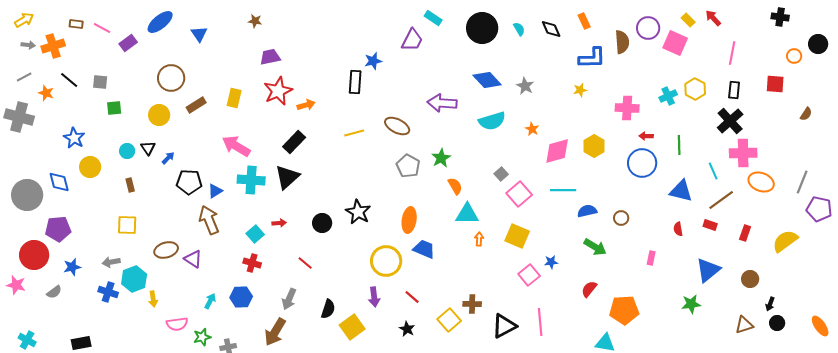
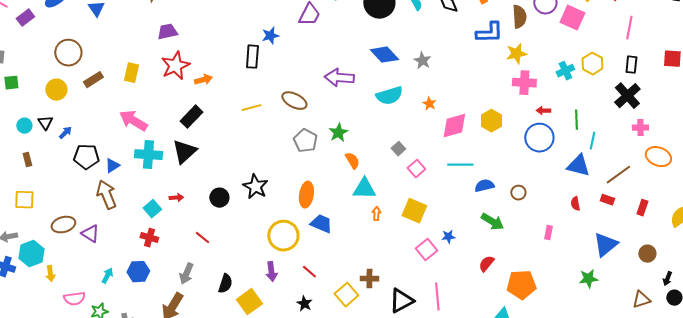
yellow star: (580, 90) -> (516, 54), moved, size x1.5
pink cross: (743, 153) -> (640, 128), size x0.6
cyan line: (713, 171) -> (592, 141), moved, turned 36
pink square: (519, 194) -> (416, 169), size x0.7

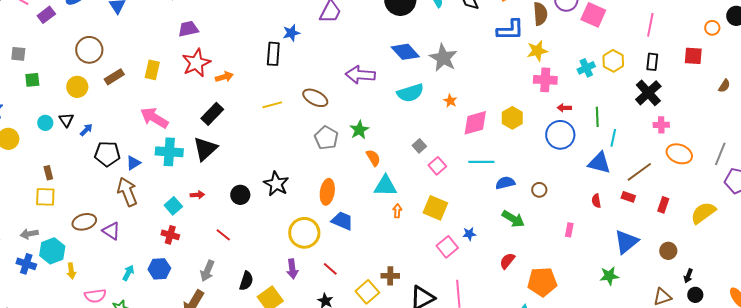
gray star: (422, 61) -> (443, 58), size x1.6
brown rectangle: (27, 160) -> (48, 173), moved

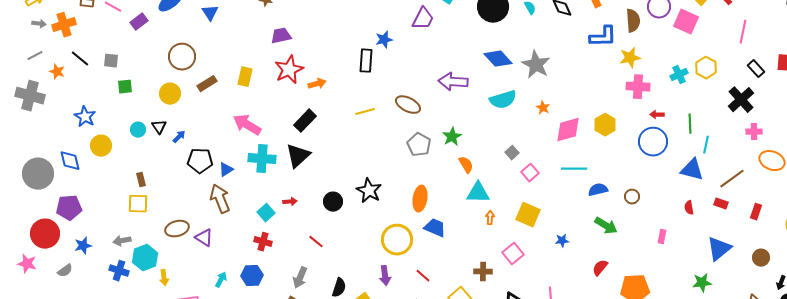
black rectangle: (652, 62) -> (756, 69), moved, turned -48
pink square: (447, 247) -> (513, 254), moved
brown cross: (390, 276) -> (483, 272), moved

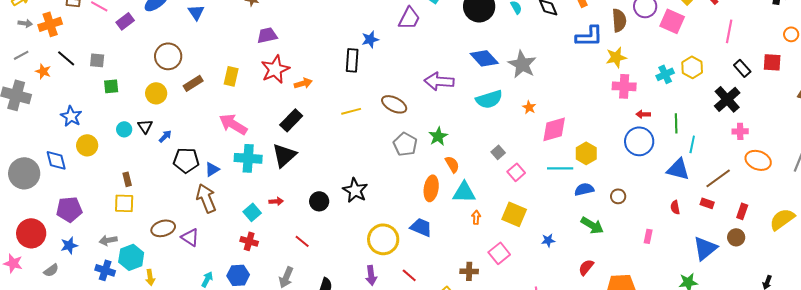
yellow hexagon: (605, 125) -> (586, 153), moved
orange ellipse: (420, 199) -> (431, 188), moved
purple pentagon: (69, 208) -> (69, 209), moved
brown circle: (761, 258) -> (736, 237), moved

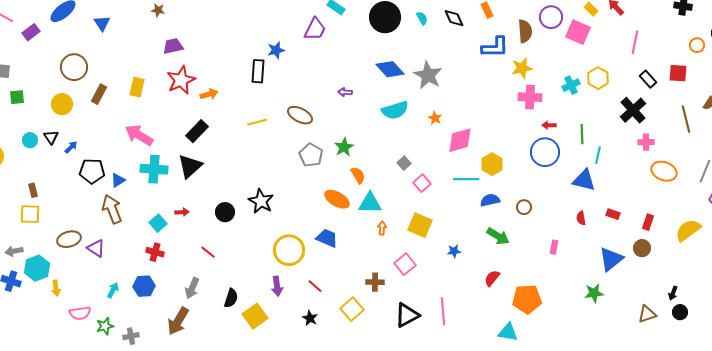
purple arrow: (439, 81) -> (345, 92), size x0.5
brown rectangle: (193, 83) -> (99, 94), turned -30
brown line: (718, 178) -> (686, 119), moved, turned -68
orange ellipse: (431, 188) -> (337, 199), turned -70

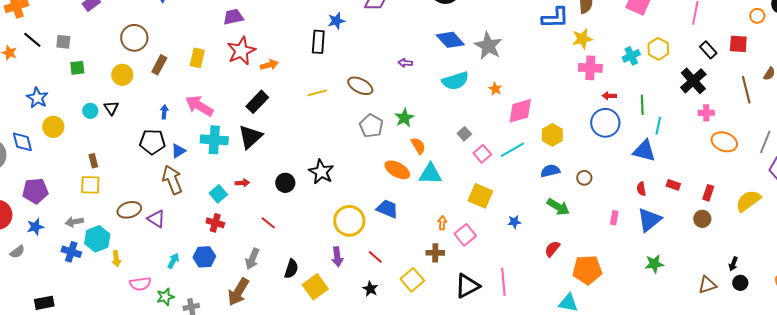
blue arrow: (71, 147) -> (164, 112), moved, turned -40
cyan line: (466, 179) -> (512, 150), moved, turned -30
orange arrow: (382, 228) -> (442, 223), moved
blue triangle: (611, 259) -> (649, 220), moved

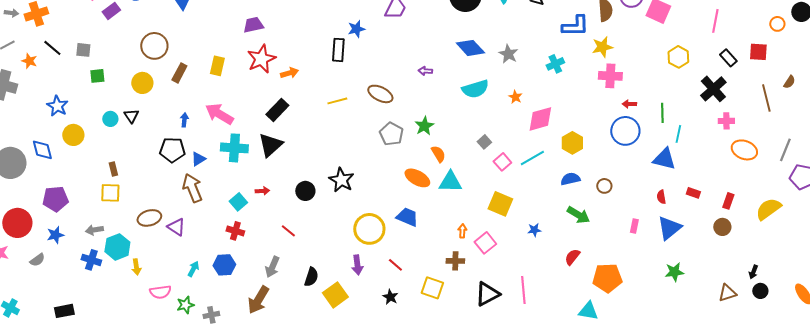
gray star: (488, 46) -> (508, 54), size x0.7
cyan cross: (631, 56) -> (555, 64), moved
yellow square: (412, 280) -> (432, 288), turned -30

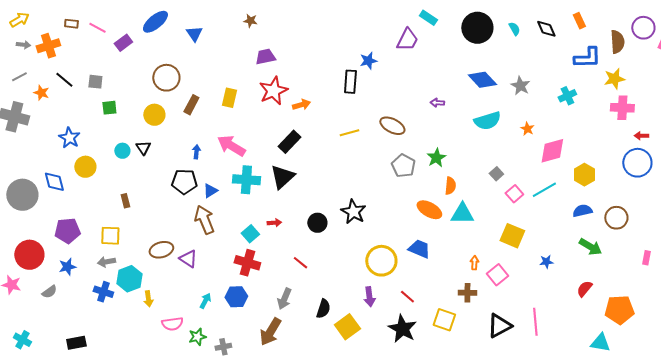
orange semicircle: (438, 154) -> (450, 186), turned 36
brown circle: (604, 186) -> (616, 218), size x1.5
yellow square: (110, 193) -> (110, 236), moved
red cross: (235, 231) -> (247, 263), size x1.4
black star: (390, 297) -> (402, 329), size x1.8

